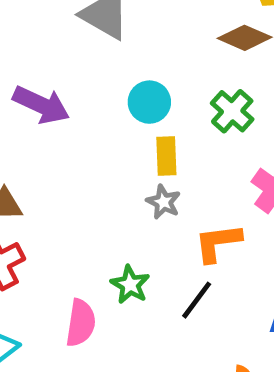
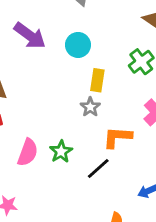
cyan circle: (149, 102) -> (78, 45), moved
pink semicircle: (81, 323) -> (28, 152), moved

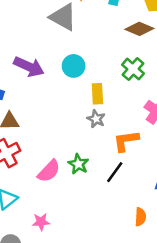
pink semicircle: (28, 152) -> (49, 171), turned 35

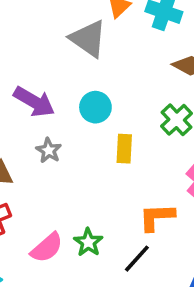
gray star: (96, 119) -> (49, 150), moved

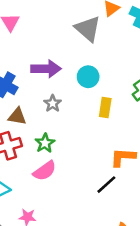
purple arrow: (34, 102) -> (46, 69), turned -36
green star: (88, 242) -> (45, 143), moved

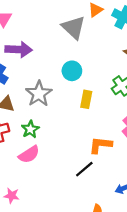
purple arrow: (46, 69) -> (19, 49), moved
gray star: (53, 103) -> (39, 94), size x1.6

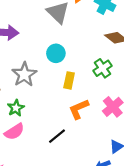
orange L-shape: (100, 145) -> (79, 109), moved, turned -30
black line: (84, 169) -> (57, 136), moved

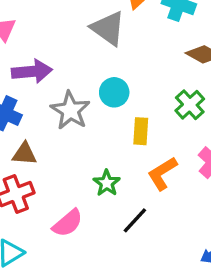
gray star: (24, 74) -> (70, 110), moved
green star: (16, 108) -> (107, 183), moved

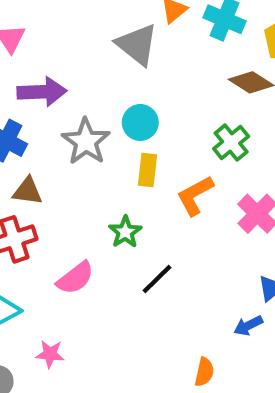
yellow rectangle: (141, 131) -> (148, 170), moved
orange L-shape: (162, 173) -> (195, 195), moved

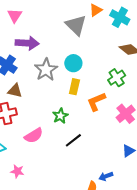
blue arrow: (248, 326) -> (106, 176), moved

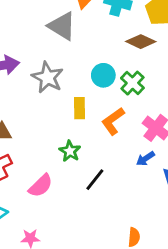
cyan circle: (73, 63) -> (103, 75), moved
gray star: (46, 70) -> (47, 77), moved
blue arrow: (106, 176) -> (145, 159), moved

